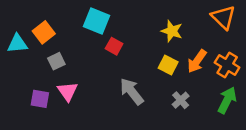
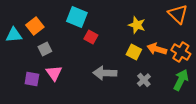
orange arrow: (197, 61) -> (157, 49), turned 72
gray arrow: (132, 91) -> (105, 73), turned -50

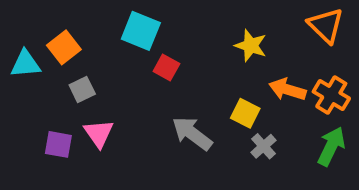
yellow square: (134, 52) -> (245, 113), moved
gray arrow: (105, 73) -> (192, 133), turned 35

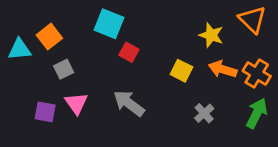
yellow star: (251, 46) -> (211, 35), moved
yellow square: (245, 113) -> (181, 71), moved
gray arrow: (192, 133) -> (129, 103), moved

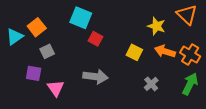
cyan triangle: (20, 49) -> (15, 37), turned -30
pink triangle: (76, 103) -> (56, 88), moved
gray arrow: (129, 103) -> (96, 77), turned 150
purple square: (45, 112) -> (34, 73), moved

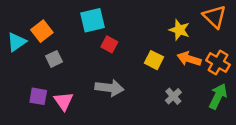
cyan square: (81, 18) -> (93, 20), turned -35
purple square: (34, 73) -> (38, 96), moved

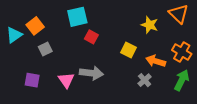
orange arrow: (189, 59) -> (156, 61), moved
pink triangle: (64, 101) -> (66, 80), moved

